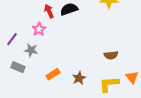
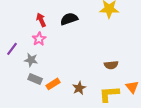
red arrow: (49, 11) -> (41, 20), moved
gray rectangle: (18, 67) -> (35, 79), moved

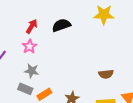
red arrow: (41, 20) -> (32, 26), turned 56
gray star: (31, 60) -> (32, 71), moved

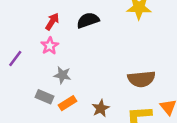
gray star: (32, 71) -> (62, 75), moved
brown semicircle: (106, 74) -> (141, 79), size x1.5

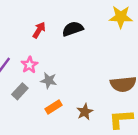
pink star: (50, 46) -> (29, 65), moved
gray rectangle: (45, 97) -> (20, 91), moved, turned -70

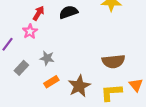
pink star: (29, 65) -> (30, 31), moved
brown star: (85, 112) -> (79, 86), size x1.5

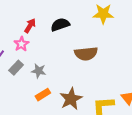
brown semicircle: (113, 61) -> (86, 54), moved
gray rectangle: (21, 68) -> (16, 68), moved

